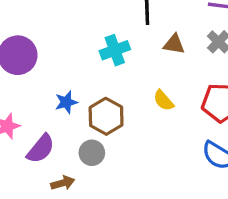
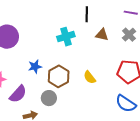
yellow semicircle: (163, 100) -> (90, 77), moved

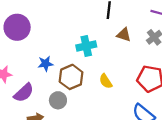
cyan cross: (66, 37) -> (86, 46), moved

